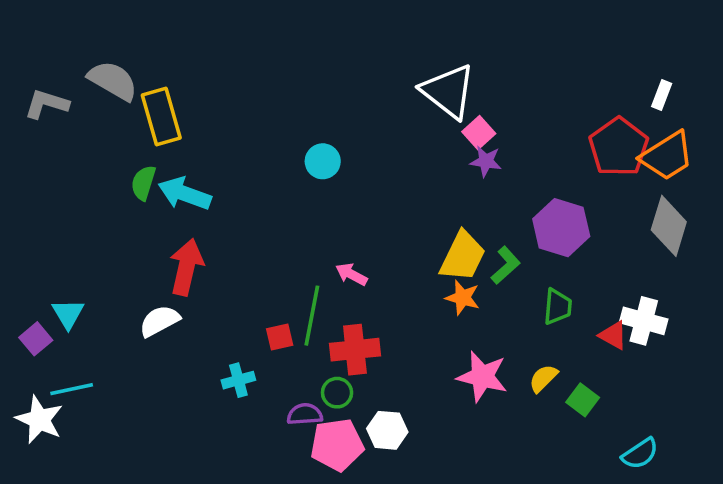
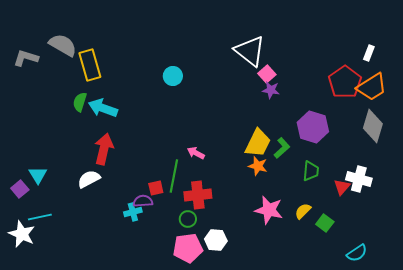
cyan circle: (323, 161) -> (173, 76), moved
red triangle: (613, 335) -> (342, 187), turned 42
purple semicircle: (305, 414) -> (143, 201), moved

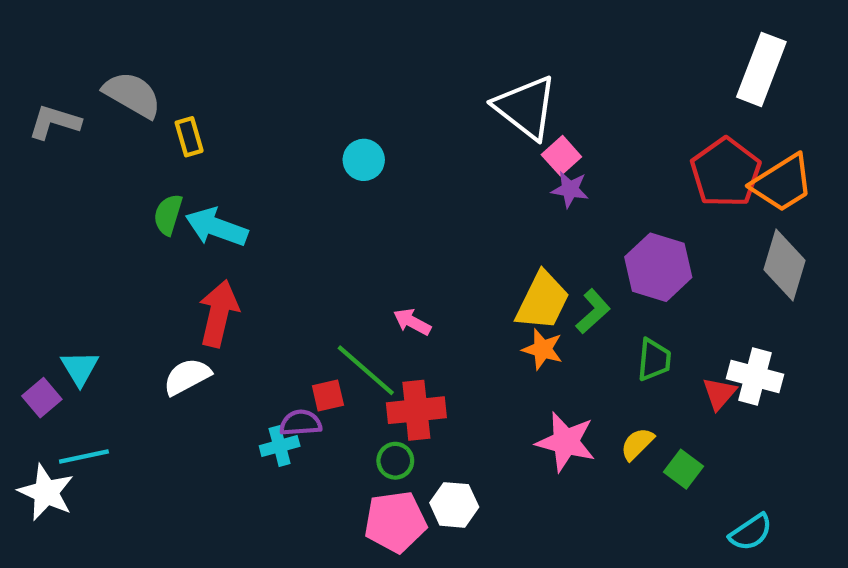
white rectangle: (369, 53) -> (761, 69), moved, size x2.0
yellow rectangle: (90, 65) -> (189, 137), size x0.6
green line: (174, 176) -> (366, 370), turned -60

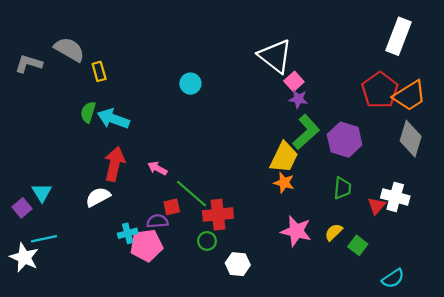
green L-shape: (593, 311) -> (306, 132), moved, size x1.5
pink arrow: (412, 322) -> (157, 168), moved
cyan cross: (280, 446) -> (128, 233), moved
pink pentagon: (395, 522) -> (146, 245), moved

